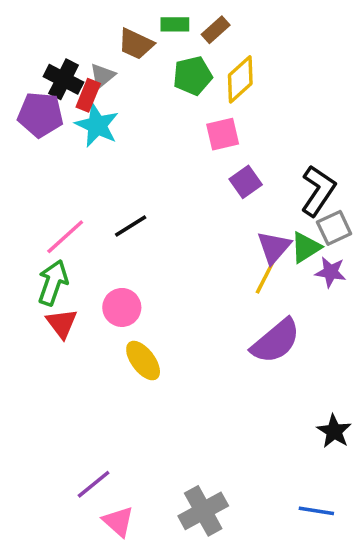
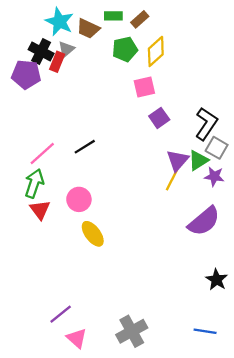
cyan star: (97, 125) -> (59, 22), moved
gray square: (334, 228) -> (217, 148), turned -35
purple semicircle: (276, 341) -> (204, 221), moved

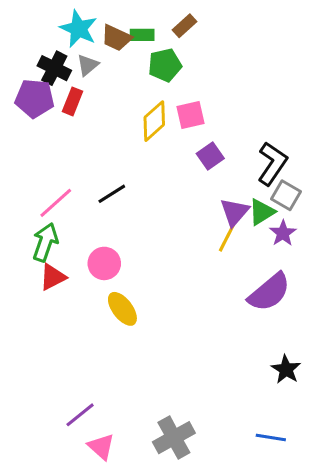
green rectangle: (113, 16) -> (142, 35), moved
yellow diamond: (156, 51) -> (154, 121), moved
red rectangle: (57, 62) -> (72, 101), moved
purple star: (214, 176) -> (283, 233), turned 30
red triangle: (40, 210) -> (53, 277), turned 40

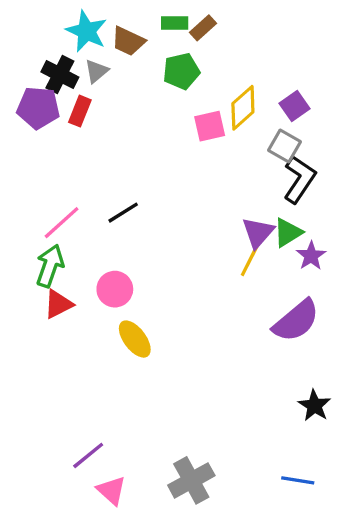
green rectangle: (142, 35) -> (175, 23), moved
yellow diamond: (154, 121) -> (243, 108), moved
purple square: (210, 156) -> (294, 106), moved
gray square: (286, 195) -> (284, 146), moved

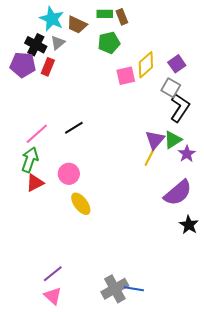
brown rectangle: (203, 28) -> (122, 17), turned -70
black star: (314, 406) -> (189, 225), moved
blue line: (298, 480) -> (134, 289), moved
pink triangle: (111, 490) -> (53, 296), moved

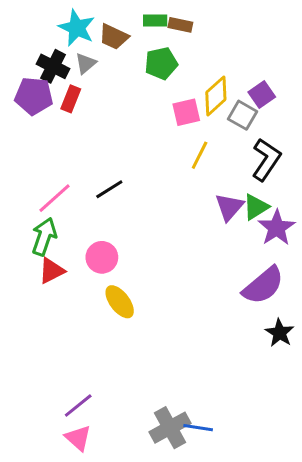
brown rectangle: (122, 17) -> (180, 25), turned -56
gray square: (171, 88) -> (243, 115), moved
purple star: (187, 154) -> (277, 228), size x1.4
yellow line: (150, 157) -> (200, 155), moved

